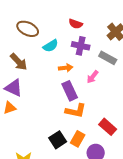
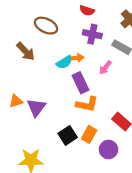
brown ellipse: (28, 29) -> (46, 26), moved
cyan semicircle: (51, 46) -> (64, 62), moved
purple triangle: (14, 88) -> (36, 107), moved, turned 42

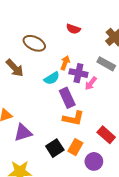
purple cross: (92, 34) -> (78, 73), moved
orange arrow: (76, 58) -> (65, 63), moved, turned -64
purple triangle: (36, 107) -> (23, 133), moved, turned 36

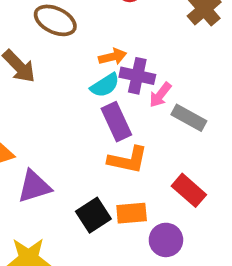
orange arrow: (65, 63) -> (113, 57), turned 56
gray rectangle: (106, 64) -> (189, 118), moved
cyan semicircle: (52, 78) -> (105, 85), moved
orange rectangle: (75, 147) -> (132, 213), turned 56

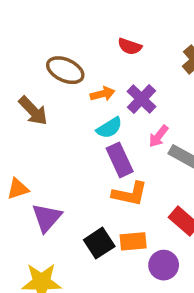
orange arrow: (113, 57) -> (103, 94), moved
purple cross: (137, 76) -> (142, 99), moved, turned 32
purple triangle: (34, 186) -> (47, 218), turned -32

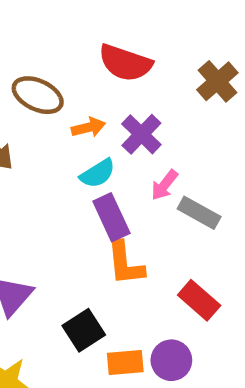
red semicircle: (130, 46) -> (125, 63), size x1.6
orange L-shape: (130, 194) -> (125, 263), turned 72
orange rectangle: (133, 241) -> (125, 363), moved

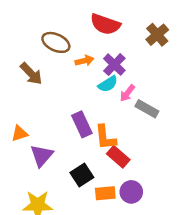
cyan semicircle: (98, 173) -> (108, 84), moved
purple rectangle: (111, 217) -> (82, 124), moved
red rectangle: (199, 300) -> (118, 157), moved

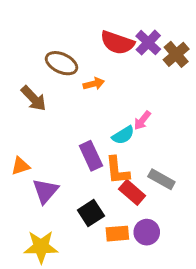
purple cross: (114, 65) -> (148, 43), moved
cyan semicircle: (108, 84) -> (123, 135), moved
gray rectangle: (147, 109) -> (161, 179), moved

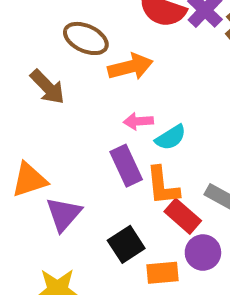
orange arrow: (94, 84) -> (130, 67), size x1.5
pink arrow: (142, 120) -> (138, 121), moved, turned 48
orange triangle: (20, 166) -> (29, 180), size x1.4
purple circle: (147, 232) -> (203, 253), moved

